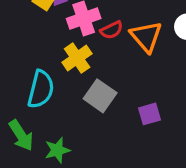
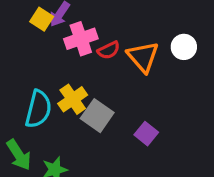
yellow cross: (77, 58) -> (73, 99), moved
purple square: (149, 114) -> (146, 134), turned -35

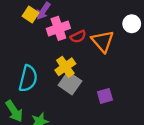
white circle: (184, 47) -> (132, 24), moved
yellow cross: (73, 99) -> (65, 67), moved
purple square: (146, 134) -> (105, 96), turned 35

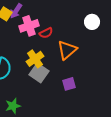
orange triangle: (103, 41) -> (67, 50), moved, turned 30

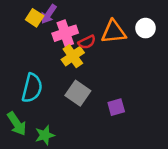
orange triangle: (67, 50) -> (114, 32), moved, turned 35
yellow cross: (35, 59) -> (73, 56), moved

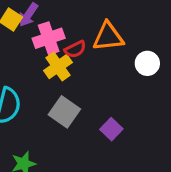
white circle: (146, 28) -> (147, 63), moved
purple square: (116, 107) -> (111, 129), turned -30

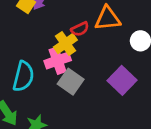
pink cross: (49, 38) -> (58, 61), moved
purple square: (111, 129) -> (122, 80), moved, size x1.5

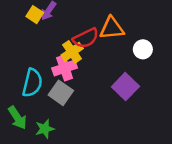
red semicircle: (80, 29) -> (86, 38), size x1.5
gray square: (71, 82) -> (61, 93), moved

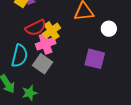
red semicircle: (86, 38) -> (36, 28), moved
purple square: (125, 87) -> (95, 59), turned -30

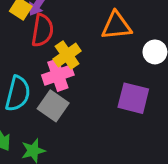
red semicircle: (36, 28) -> (42, 30), moved, turned -55

